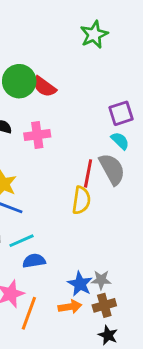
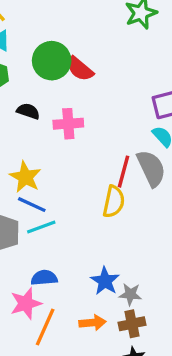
cyan line: (21, 241) -> (41, 227), moved
blue semicircle: (34, 261) -> (44, 278), moved
blue star: (80, 284) -> (105, 281), moved

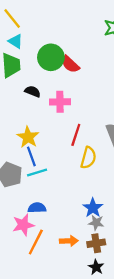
red line: (123, 172) -> (76, 135), moved
blue line: (32, 205) -> (31, 156), turned 42
blue star: (105, 281) -> (93, 208), moved

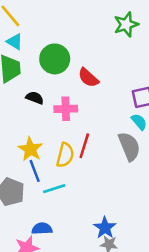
red semicircle: (70, 64) -> (88, 78), moved
yellow semicircle: (88, 158) -> (65, 155), moved
cyan line: (37, 172) -> (54, 189), moved

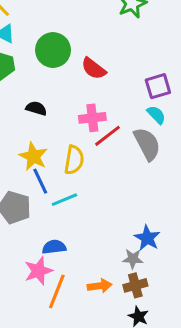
black semicircle: (35, 98) -> (36, 108), moved
pink cross: (66, 109) -> (92, 118), moved
red line: (84, 146) -> (108, 136), moved, turned 40
blue star: (105, 228) -> (147, 238), moved

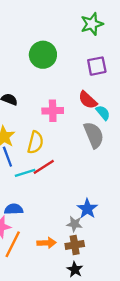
green circle: (53, 50) -> (43, 55), moved
red semicircle: (94, 69) -> (88, 100), moved
purple square: (158, 86) -> (97, 66), moved
red line: (108, 136) -> (44, 167), moved

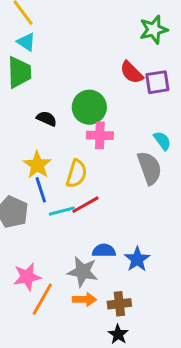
green circle: (43, 55) -> (89, 107), moved
red semicircle: (88, 100) -> (132, 72), moved
blue semicircle: (14, 209) -> (104, 251), moved
gray star: (75, 224) -> (83, 272), moved, size x1.5

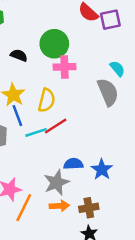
gray star: (83, 272) -> (56, 183), turned -30

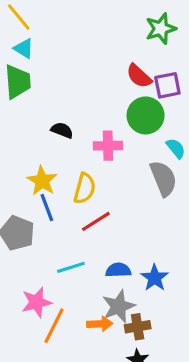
green circle: (54, 44) -> (146, 115), moved
black semicircle: (19, 55) -> (62, 130), moved
cyan line: (36, 132) -> (71, 267), moved
gray star: (56, 183) -> (119, 306), moved

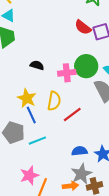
green circle: (146, 115) -> (86, 66), moved
red line: (96, 221) -> (72, 114), moved
cyan line: (71, 267) -> (37, 141), moved

